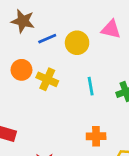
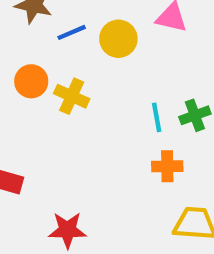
cyan line: (91, 86) -> (157, 117), moved
orange cross: (96, 136) -> (167, 166), moved

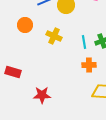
yellow cross: (72, 96) -> (54, 36), moved

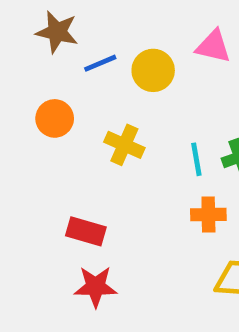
red rectangle: (13, 72) -> (86, 231), moved

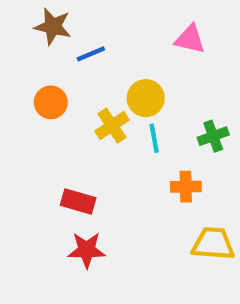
yellow circle: (153, 70) -> (146, 98), moved
yellow cross: (124, 145) -> (112, 126), turned 32
cyan line: (196, 159) -> (154, 138), moved

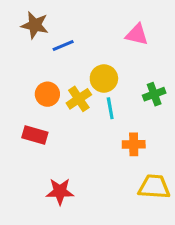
orange circle: (51, 102) -> (47, 94), moved
green cross: (213, 136) -> (154, 94), moved
red rectangle: (78, 202) -> (35, 135), moved

